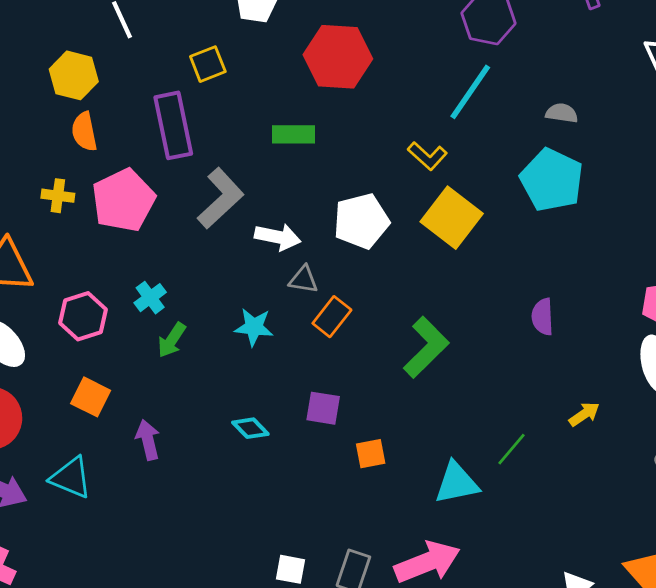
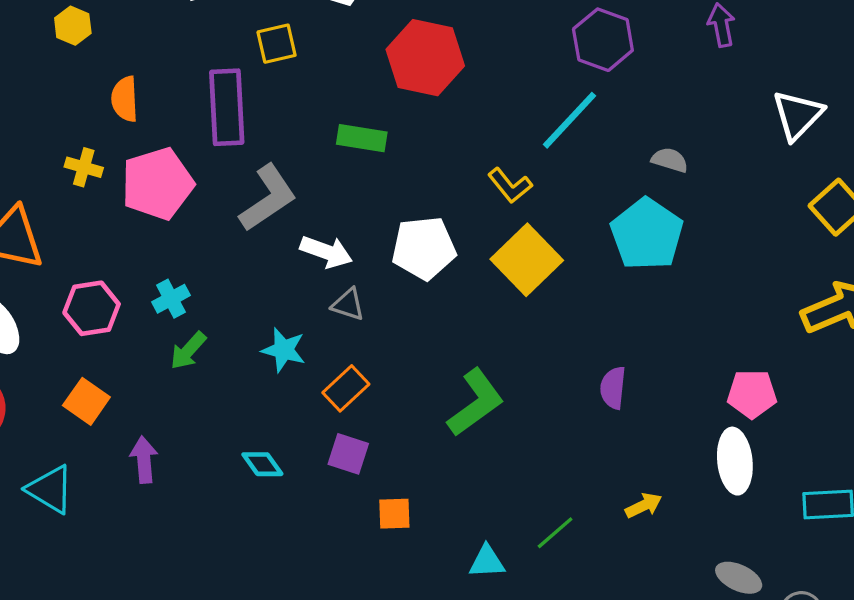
yellow hexagon: (74, 75) -> (73, 26), moved, size x0.7
orange rectangle: (332, 317) -> (346, 388), moved
cyan triangle: (457, 483) -> (487, 562), size x0.7

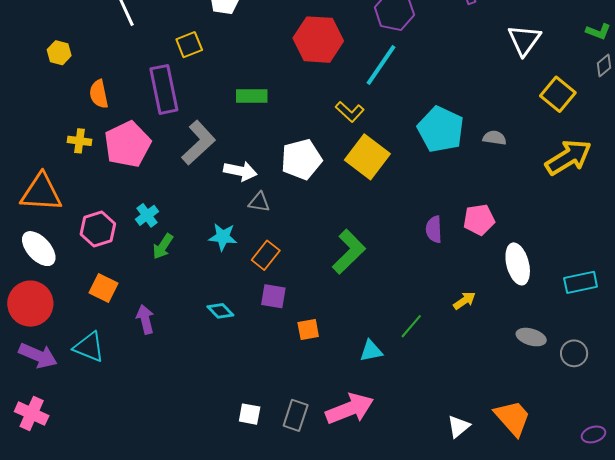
red hexagon: (425, 58) -> (318, 40), moved
gray semicircle: (670, 160) -> (495, 138), moved
pink pentagon: (752, 394) -> (479, 220), moved

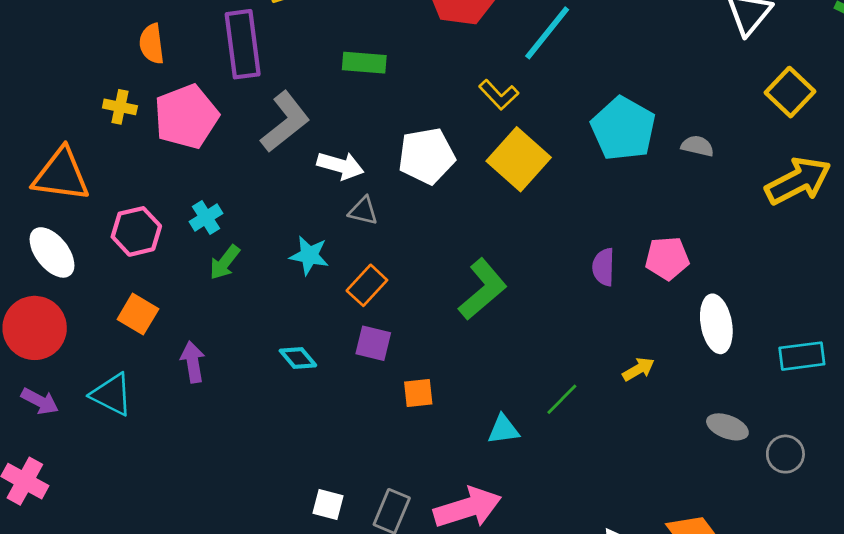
purple arrow: (38, 356) -> (40, 401), size x0.7

